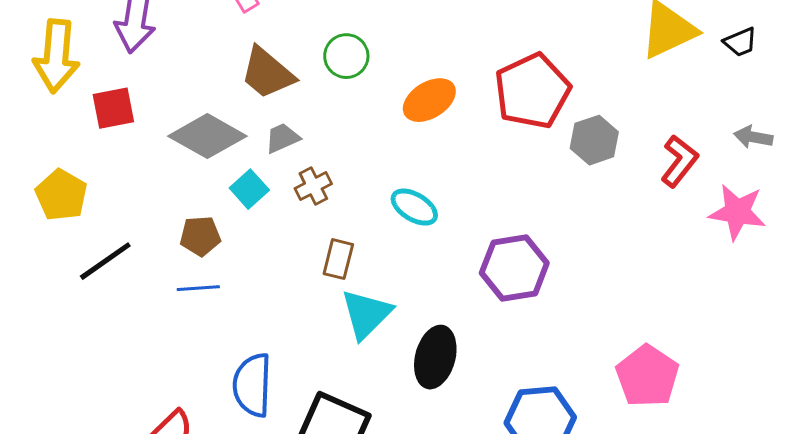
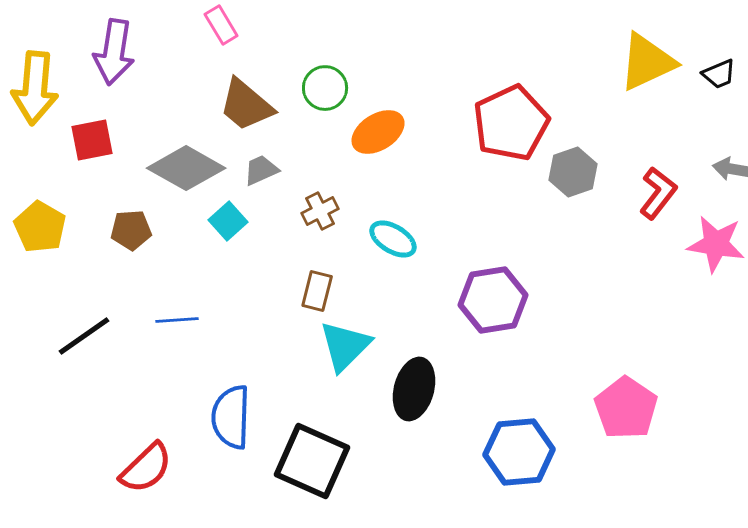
orange ellipse: (429, 100) -> (378, 132), moved
brown cross: (313, 186) -> (320, 211), moved
brown pentagon: (200, 236) -> (131, 230), moved
black line: (105, 261) -> (84, 336), moved

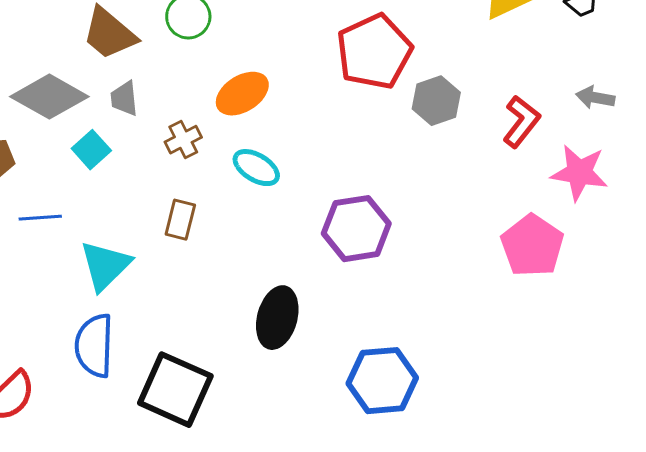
orange ellipse: (378, 132) -> (242, 94), moved
gray trapezoid: (261, 170) -> (124, 99), turned -72
blue line: (177, 320) -> (40, 218), moved
cyan triangle: (345, 346) -> (105, 266), moved
pink pentagon: (626, 408) -> (532, 246), moved

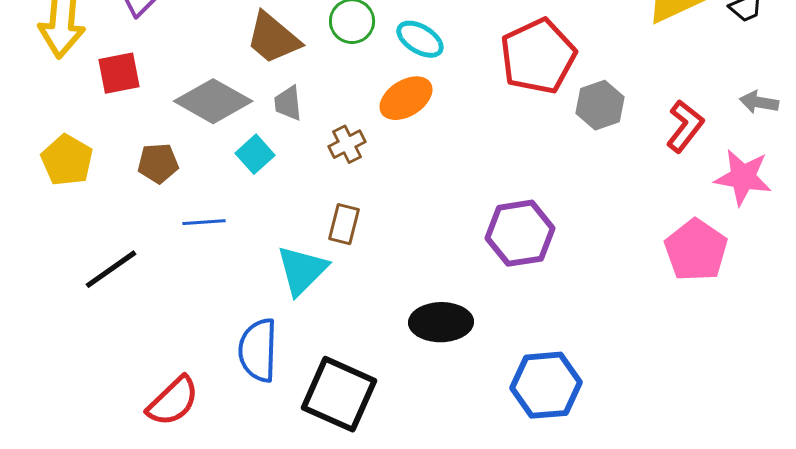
cyan ellipse: (256, 168) -> (420, 39), moved
cyan triangle: (105, 266) -> (302, 270), moved
black ellipse: (277, 318) -> (441, 322), turned 74

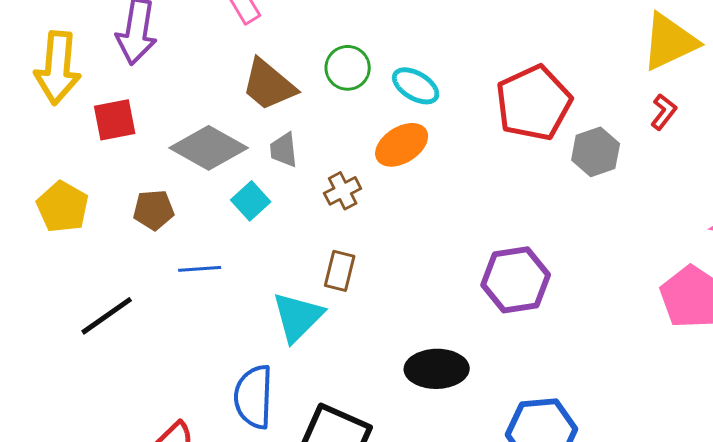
red L-shape: (685, 126) -> (664, 112), moved, size x0.7

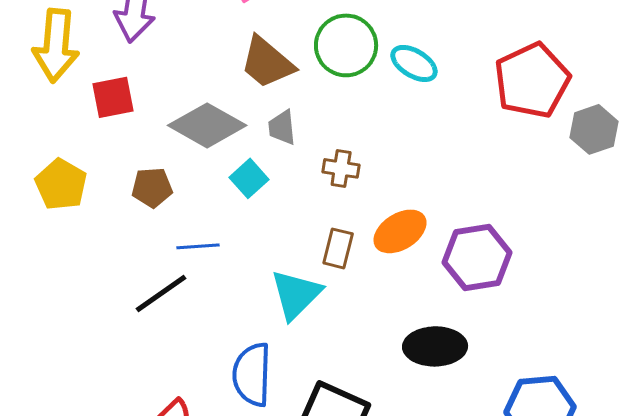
green circle: (348, 68) -> (346, 45), size x1.4
orange ellipse: (402, 145) -> (400, 231), moved
brown cross: (343, 191) -> (341, 168), turned 36
purple hexagon: (516, 280) -> (477, 257), moved
black line: (107, 316) -> (161, 293), moved

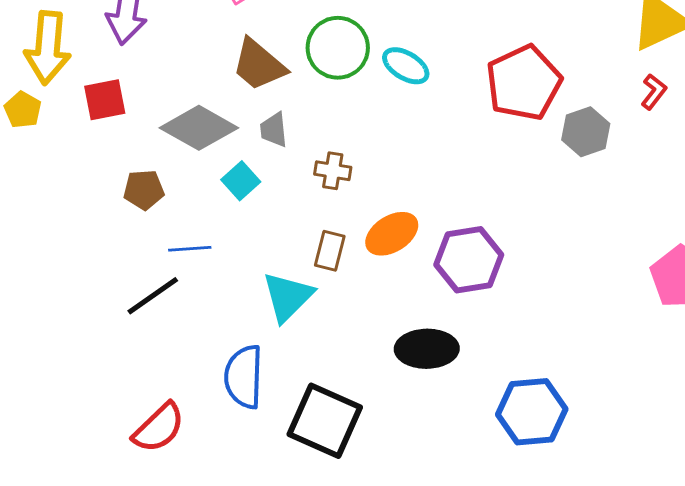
yellow pentagon: (61, 184) -> (23, 110), moved, size x0.7

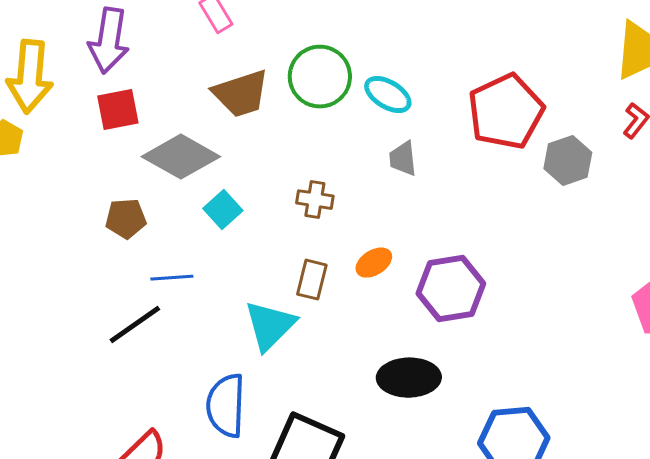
brown trapezoid: (259, 65) -> (241, 94), turned -58
red square: (105, 100) -> (118, 110), moved
gray trapezoid: (274, 130) -> (403, 159), moved
orange ellipse: (392, 234) -> (374, 263), size x0.7

